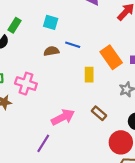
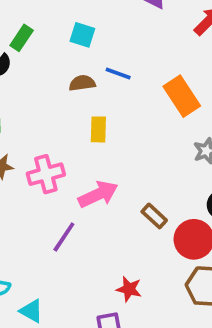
yellow rectangle: (89, 75) -> (98, 129), moved
pink cross: (26, 84) -> (46, 174), moved, turned -35
brown rectangle: (99, 113) -> (154, 216), moved

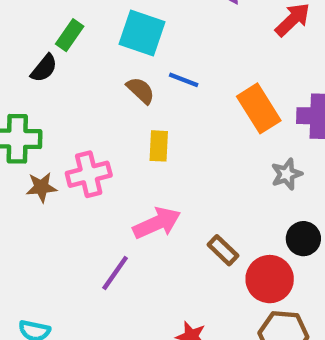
cyan square: (82, 35) -> (142, 33), size x1.5
brown semicircle: (82, 83) -> (141, 90), turned 50
pink cross: (46, 174) -> (89, 174), moved

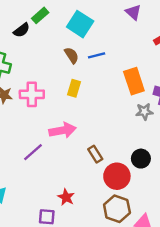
blue line: (184, 80) -> (97, 55), turned -49
gray star: (287, 174) -> (144, 112), moved

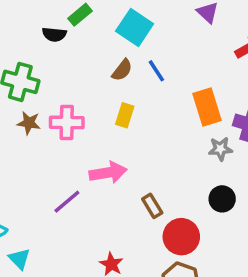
black semicircle: (22, 30) -> (54, 34), turned 42
brown semicircle: (72, 55) -> (122, 70), turned 70
blue line: (97, 55) -> (156, 71), turned 70
black circle: (141, 159) -> (222, 199), moved

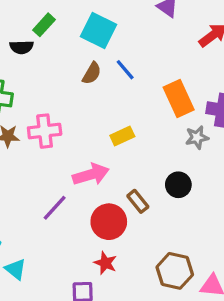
yellow rectangle: (125, 115) -> (122, 136), moved, turned 55
black circle: (222, 199) -> (178, 185), moved
red circle: (181, 237) -> (109, 222), moved

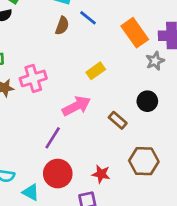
red circle: (109, 222) -> (58, 174), moved
brown hexagon: (175, 271) -> (144, 161), moved

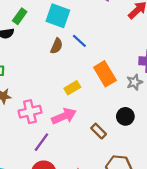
orange rectangle: (135, 33) -> (105, 74), moved
yellow rectangle: (96, 71) -> (72, 88), moved
pink cross: (33, 78) -> (30, 112), moved

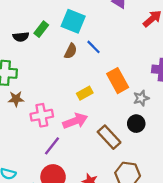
green rectangle: (20, 16) -> (41, 29), moved
gray star: (134, 82) -> (141, 98), moved
brown rectangle: (99, 131) -> (109, 137), size x1.5

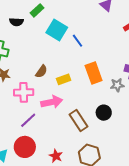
cyan square: (73, 21) -> (57, 30), moved
green rectangle: (41, 29) -> (37, 10), moved
brown semicircle: (71, 51) -> (41, 71), moved
gray star: (141, 98) -> (117, 85), moved

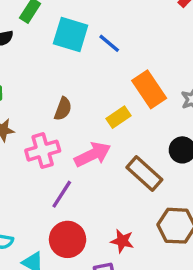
yellow rectangle: (64, 79) -> (119, 117), moved

